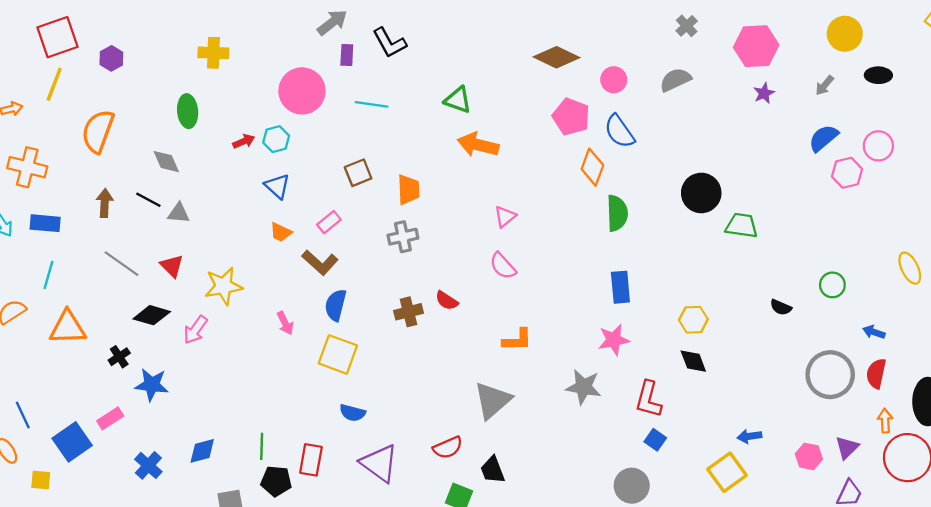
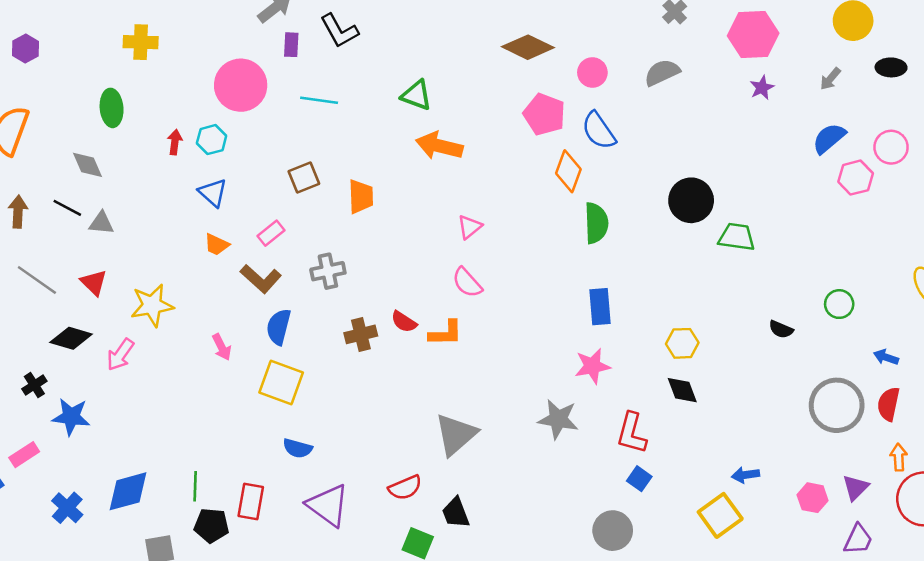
red arrow: (244, 141) -> (175, 142), turned -60
gray cross: (403, 237) -> (328, 271), moved
orange L-shape: (517, 340) -> (446, 333), moved
blue diamond: (202, 451) -> (128, 491), size x1.4

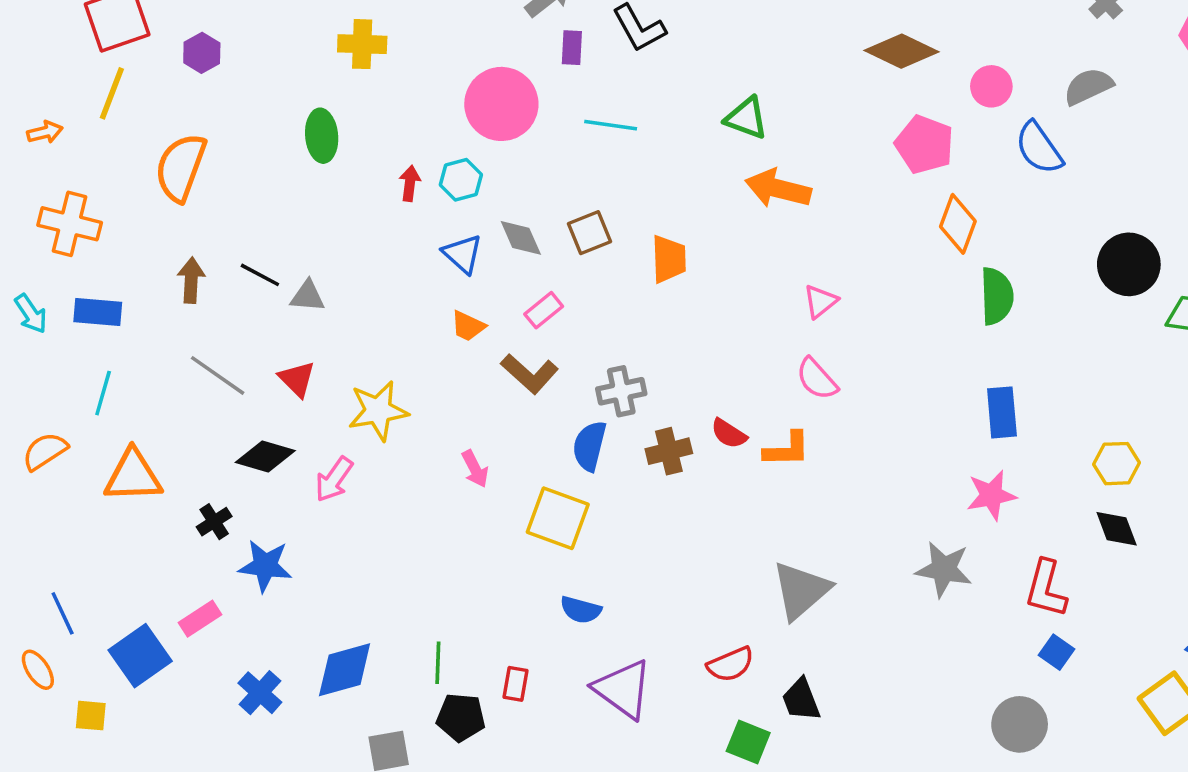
blue semicircle: (599, 131) -> (1039, 148), moved
gray diamond: (88, 165) -> (521, 238), moved
gray cross: (328, 271) -> (621, 391), moved
blue semicircle: (279, 327) -> (590, 446), moved
red rectangle: (251, 501) -> (515, 684), size x0.7

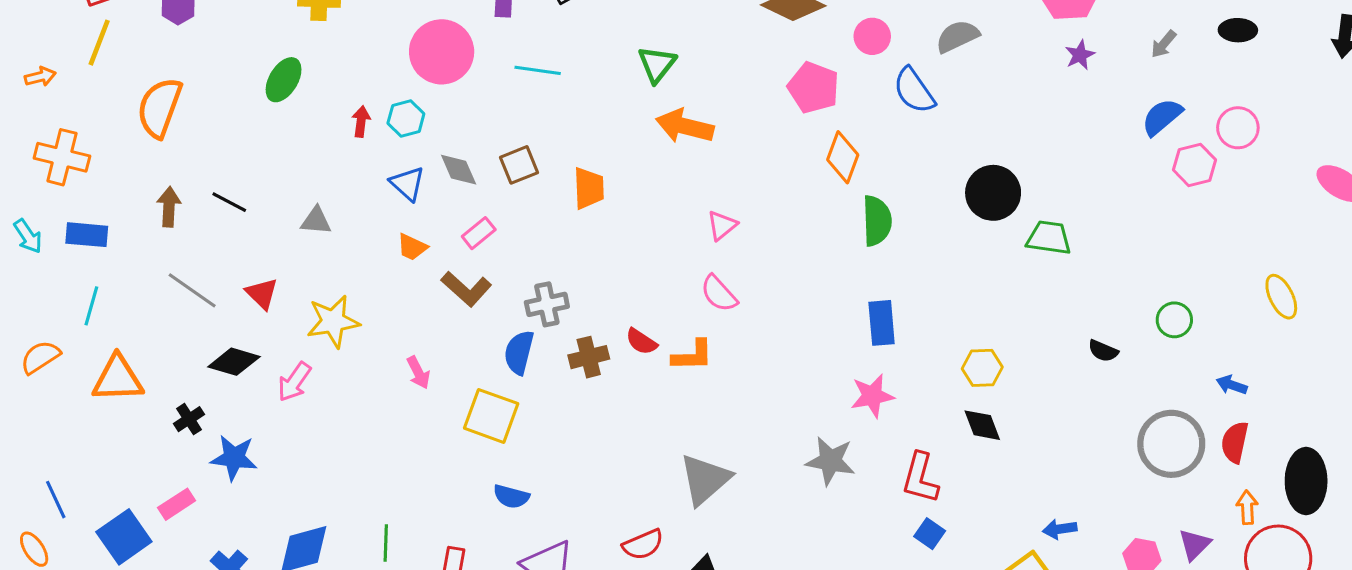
green triangle: (746, 118) -> (657, 64), turned 48
green ellipse: (322, 136) -> (284, 80), turned 36
gray triangle: (308, 296) -> (316, 221), moved

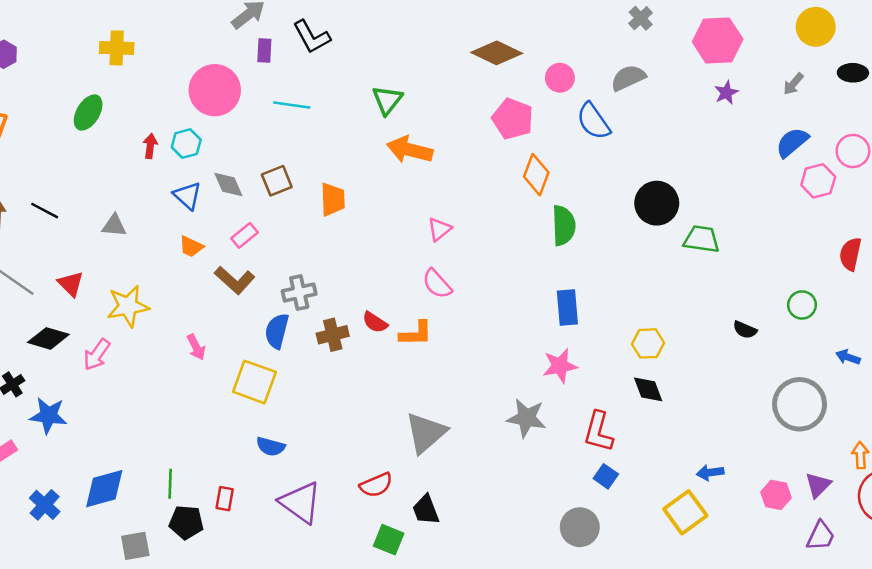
red semicircle: (1235, 442) -> (850, 254), moved

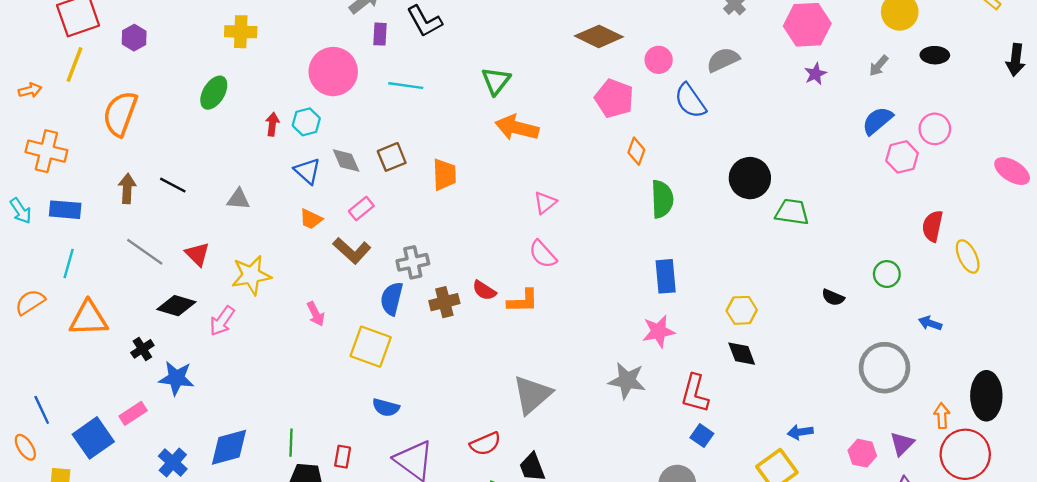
orange diamond: (536, 175) -> (636, 151), size x0.7

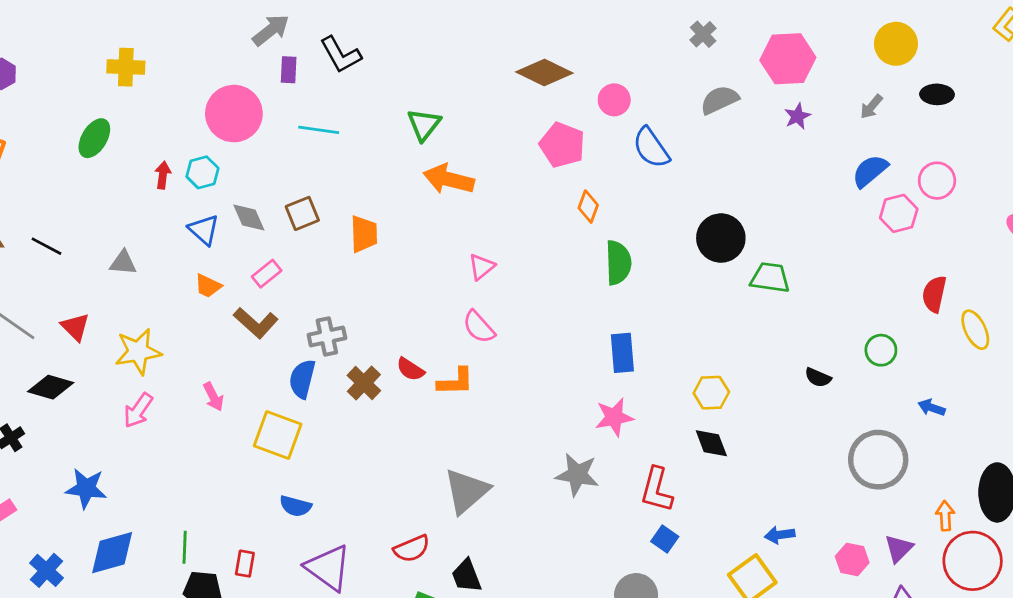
gray semicircle: (723, 60) -> (719, 100), moved
brown cross: (444, 302) -> (364, 383), turned -32
pink arrow: (222, 321) -> (138, 410), moved
blue star: (176, 378) -> (86, 488), moved

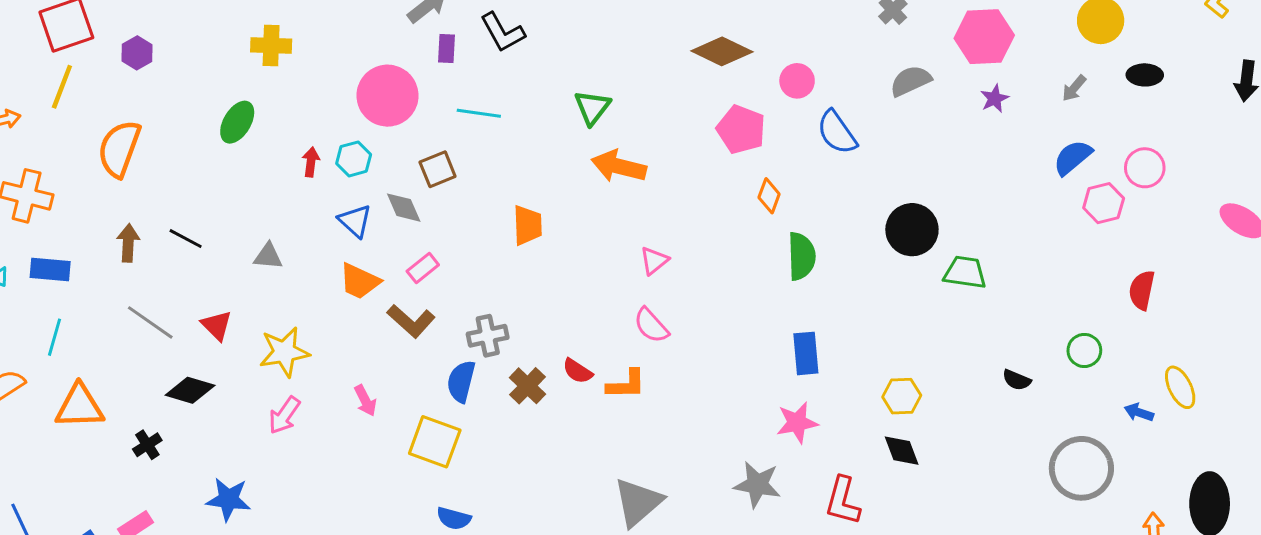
brown square: (302, 213) -> (438, 169), moved
orange trapezoid: (208, 286) -> (360, 281), size x1.4
yellow ellipse: (975, 330) -> (1180, 387), moved

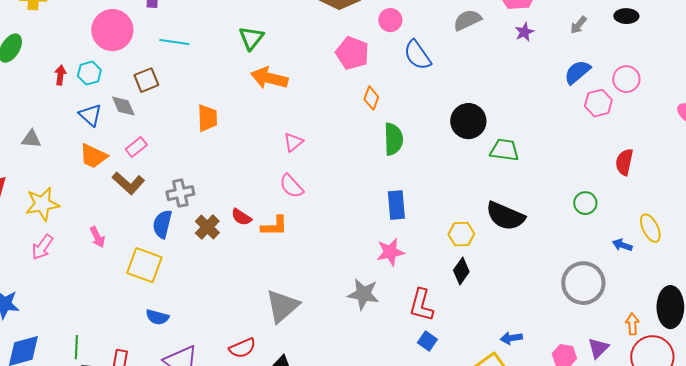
black semicircle: (1017, 380) -> (505, 216), moved, size x2.0
black diamond: (902, 451) -> (461, 271), turned 56

